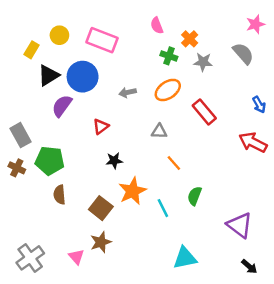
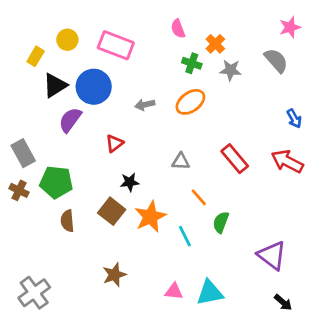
red rectangle: (204, 112) -> (235, 159), moved
gray triangle: (159, 131) -> (181, 161), moved
orange line: (174, 163) -> (199, 197), moved
brown square: (101, 208) -> (112, 211), moved
pink triangle: (76, 257) -> (174, 291), moved, turned -42

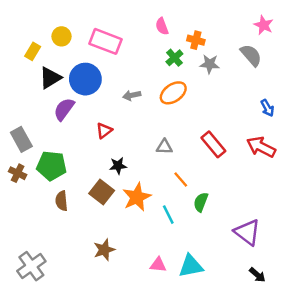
pink star: (290, 27) -> (264, 25), turned -30
orange cross: (215, 44) -> (196, 40), turned -30
green cross: (192, 63) -> (174, 58), turned 30

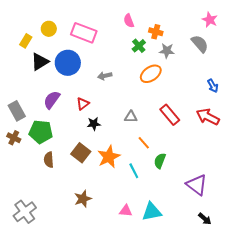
orange ellipse: (173, 93) -> (151, 74), moved
purple semicircle: (64, 109) -> (52, 100), moved
black star: (118, 166) -> (94, 124), moved

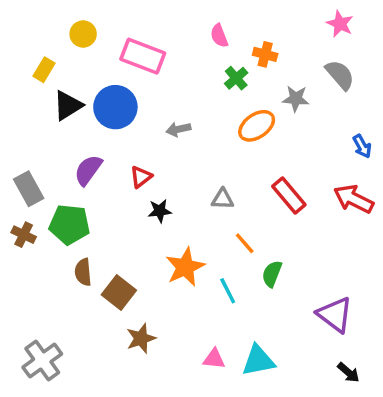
pink star: (210, 20) -> (340, 24), moved
yellow circle: (49, 29) -> (83, 34), moved
gray star: (167, 51) -> (296, 99), moved
brown square: (81, 153) -> (119, 293), moved

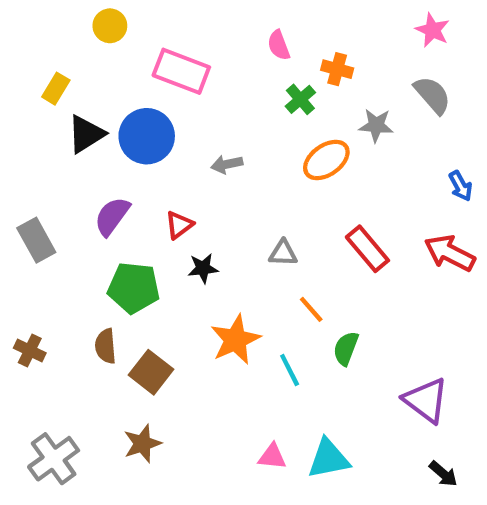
yellow circle: (83, 34) -> (110, 26), moved
green pentagon: (69, 224) -> (134, 288), moved
brown cross: (24, 235) -> (30, 350), moved
brown star: (141, 338) -> (142, 444), moved

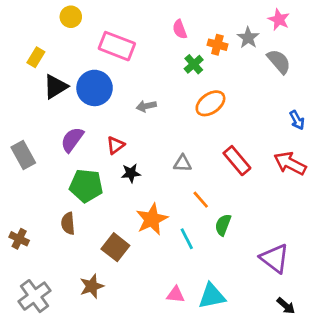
gray star: (376, 125) -> (248, 38), moved, turned 30
brown cross: (30, 350) -> (19, 239), moved
brown square: (151, 372) -> (115, 247), moved

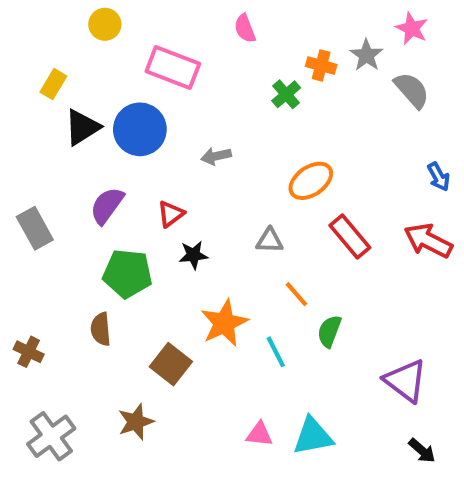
pink semicircle: (180, 29) -> (245, 28), moved
orange ellipse: (210, 103) -> (311, 181), moved

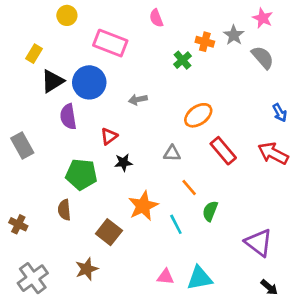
purple semicircle: (107, 206) -> (68, 117), moved, turned -45

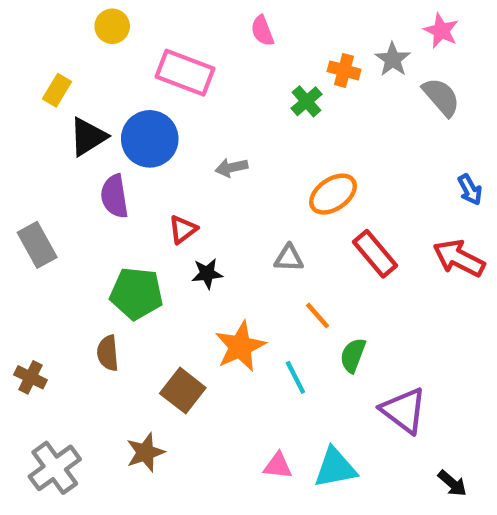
purple triangle: (259, 243) -> (404, 410), moved

